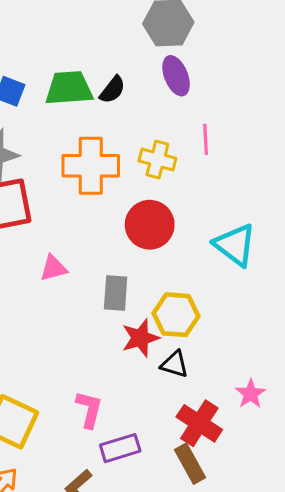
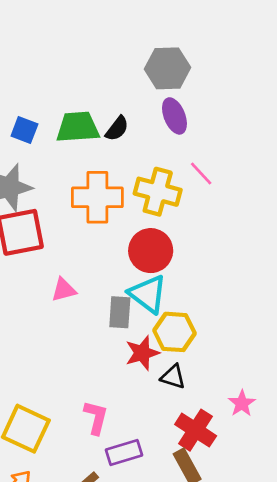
pink line: (206, 139) -> (201, 173), turned -40
yellow cross: (157, 160) -> (158, 192), size x1.4
cyan triangle: (235, 245) -> (148, 294), moved

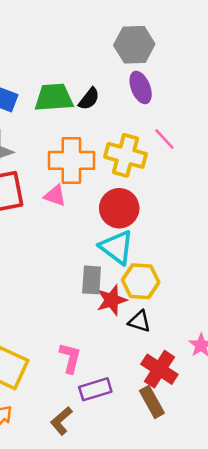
pink triangle: (64, 290) -> (55, 196), moved, turned 35
gray rectangle: (120, 312) -> (92, 280), moved

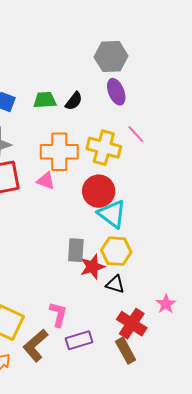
green trapezoid: (54, 98) -> (45, 100), size x0.7
cyan triangle: (117, 247) -> (112, 214), moved
brown L-shape: (61, 421) -> (35, 345), moved, size x1.4

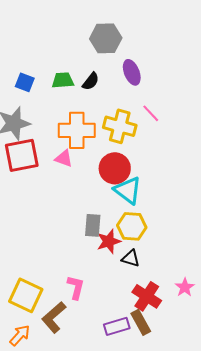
gray hexagon: (111, 57) -> (106, 38), moved
pink star: (166, 304) -> (185, 287), moved
purple rectangle: (79, 340) -> (117, 326), moved

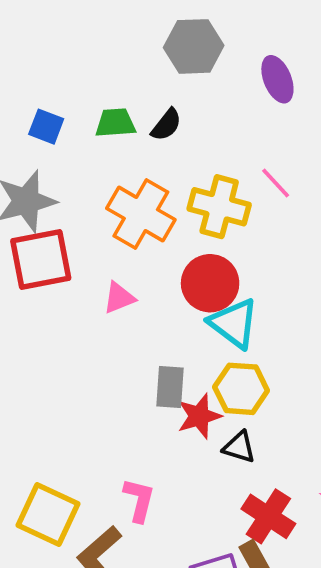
purple ellipse: (132, 72) -> (277, 79), moved
orange cross: (77, 130) -> (141, 214), turned 30
pink triangle: (64, 158) -> (119, 298), moved, turned -42

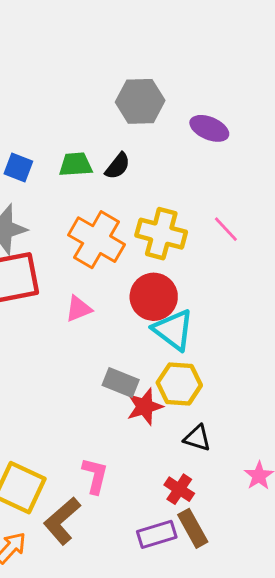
purple ellipse: (277, 79) -> (209, 128), turned -45
pink line: (276, 183) -> (226, 229), moved
gray rectangle: (170, 387) -> (121, 382), turned -72
black triangle: (239, 447) -> (197, 438), moved
red cross: (268, 516) -> (179, 489), moved, size x0.7

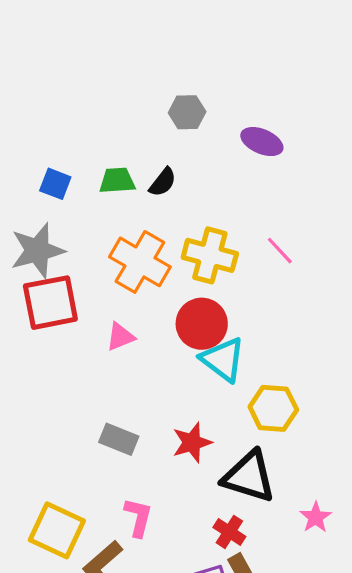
gray hexagon: (140, 101) -> (187, 112), size x0.7
gray rectangle: (121, 382) -> (119, 439), moved
yellow hexagon: (179, 384) -> (273, 408), moved
black triangle: (197, 438) -> (249, 477), size x1.8

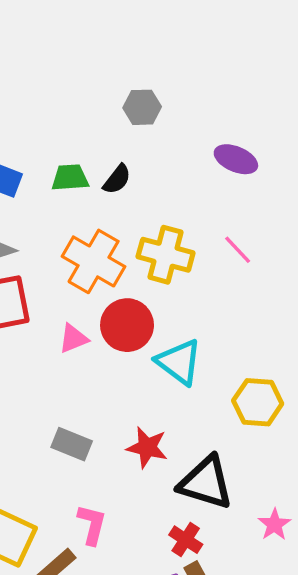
purple ellipse: (262, 142) -> (236, 159), moved
red circle: (202, 324) -> (127, 325), moved
yellow hexagon: (273, 408) -> (258, 402), moved
red star: (192, 442) -> (147, 447), turned 30

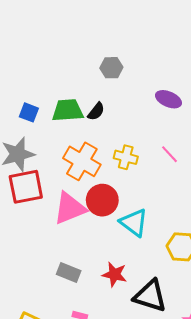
green trapezoid: (70, 178) -> (68, 110), size x1.4
yellow cross: (166, 255) -> (126, 157), size x0.7
pink triangle: (73, 339) -> (70, 208), size x1.8

